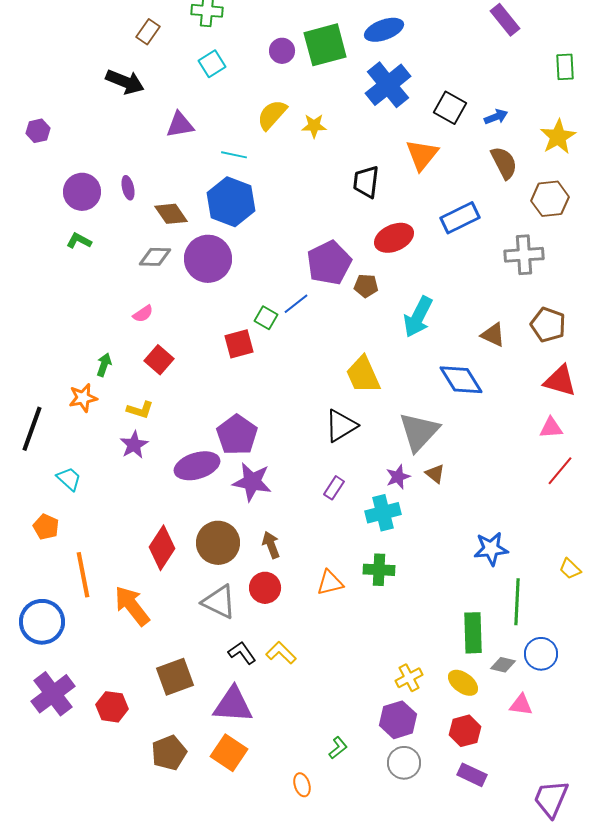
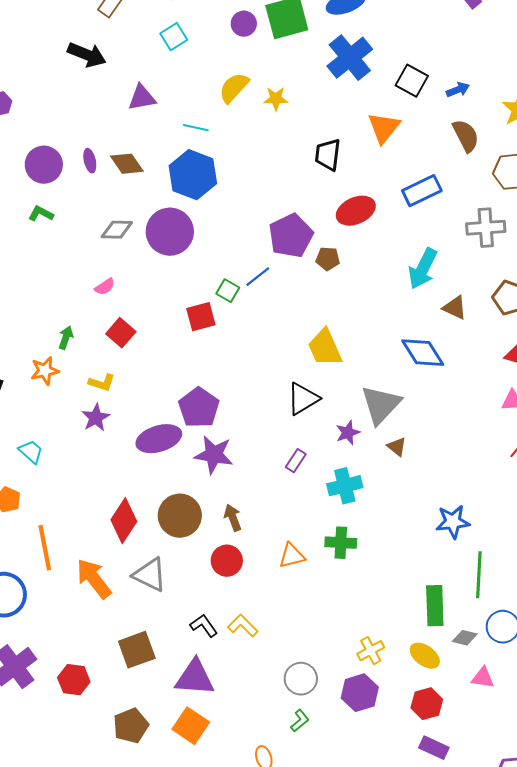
brown diamond: (171, 214) -> (127, 164), moved
cyan arrow: (418, 317) -> (423, 269), moved
purple star: (398, 477) -> (348, 433), moved
gray triangle: (219, 602) -> (150, 575), moved
gray circle: (404, 763) -> (301, 679), moved

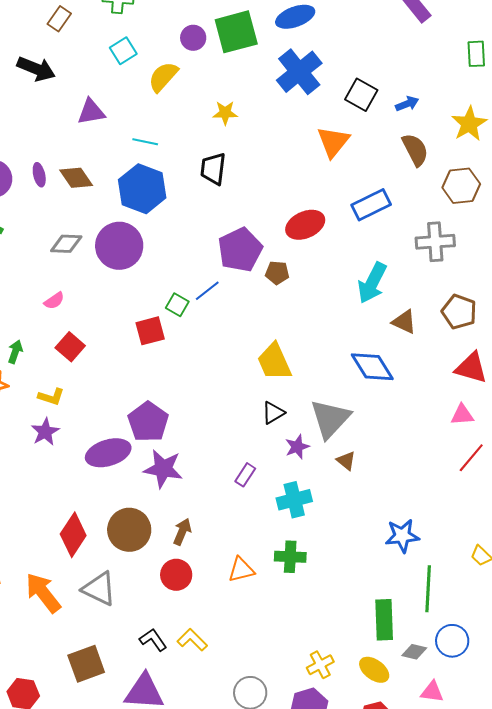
yellow semicircle: (234, 88) -> (163, 77), moved
black trapezoid: (328, 155) -> (213, 169), moved
black triangle: (303, 399) -> (273, 413), moved, size x0.7
brown arrow: (233, 518) -> (182, 532), turned 44

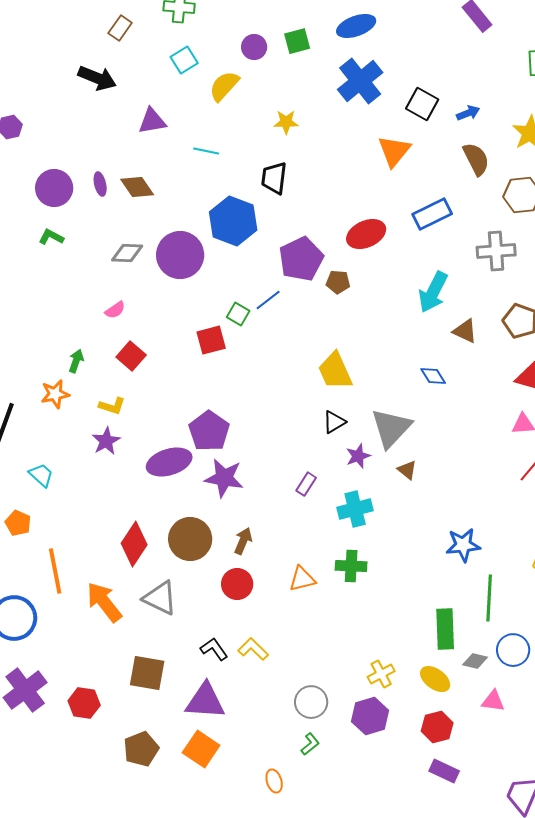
green square: (236, 32) -> (297, 41), size x0.6
blue hexagon: (142, 189) -> (233, 221), moved
blue diamond: (372, 367) -> (433, 376), size x0.6
brown square: (86, 664) -> (147, 673), turned 30

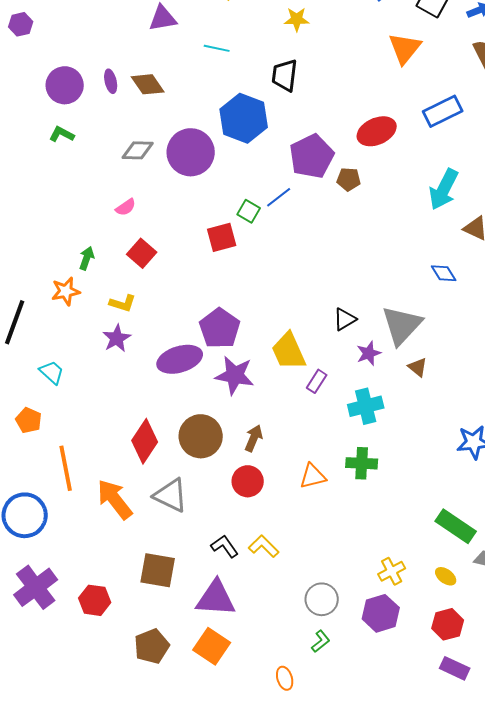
yellow trapezoid: (335, 371) -> (289, 351), moved
green rectangle: (445, 629) -> (456, 526), turned -54
yellow ellipse: (435, 679) -> (446, 576), size x0.7

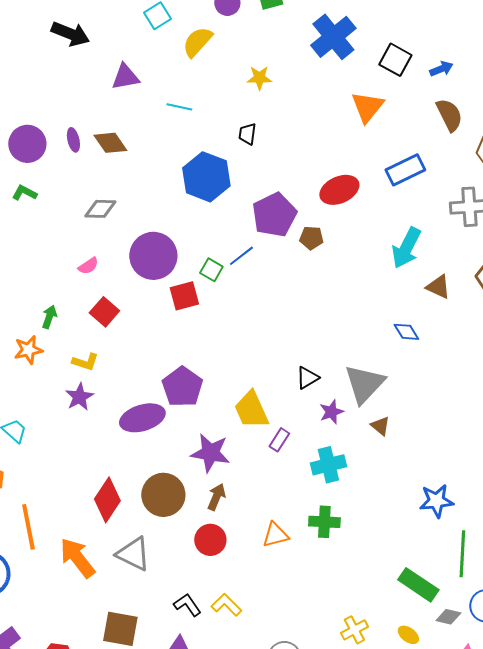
black trapezoid: (285, 75) -> (247, 134), size x0.7
purple circle: (191, 152) -> (153, 256), moved
purple star: (235, 375) -> (210, 453), moved

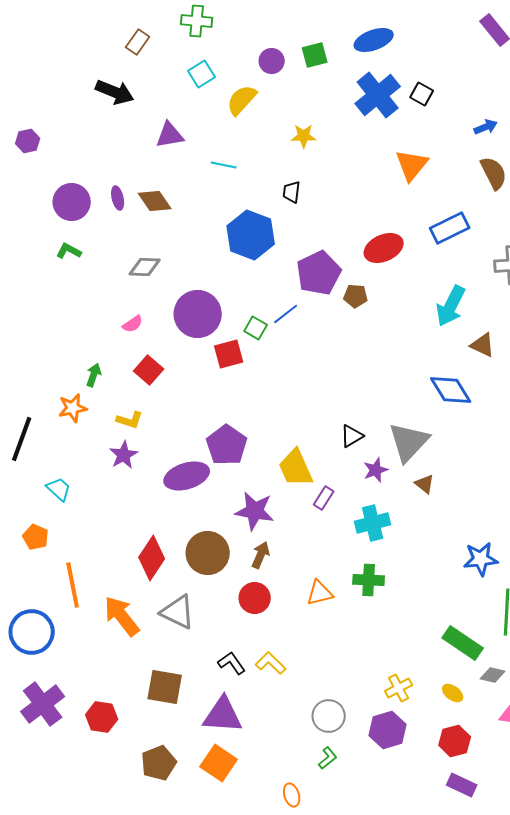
black square: (395, 60) -> (422, 94), moved, size x0.7
blue diamond: (406, 332) -> (451, 390), size x1.6

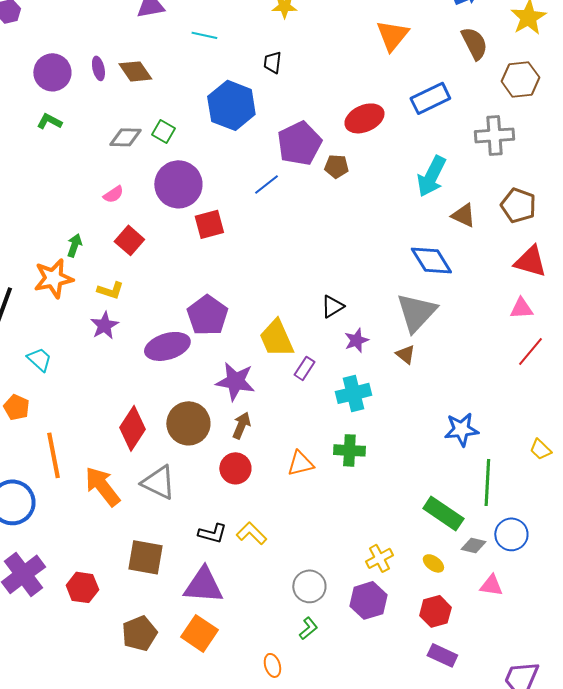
green square: (256, 328) -> (163, 131), moved
orange star: (73, 408) -> (53, 278), size x1.4
gray triangle: (409, 442) -> (416, 312), moved
black L-shape: (232, 663) -> (212, 533), turned 140

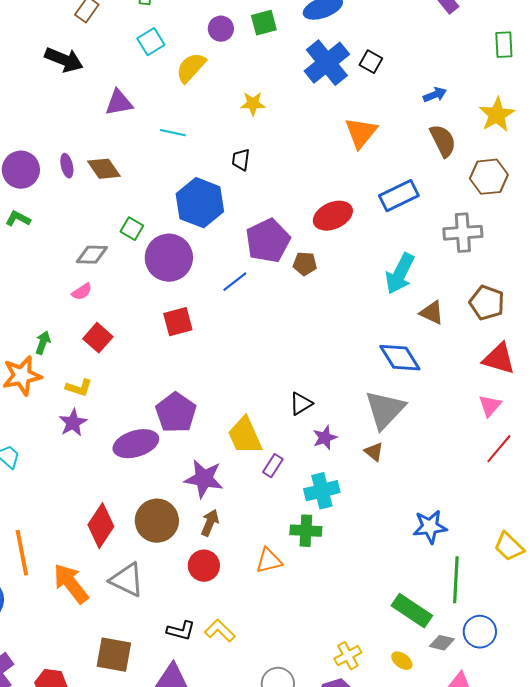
gray diamond: (125, 137) -> (92, 255), moved
purple circle: (178, 184) -> (169, 258), moved
pink triangle: (521, 308) -> (490, 406), turned -45
yellow trapezoid: (540, 449) -> (509, 547), size x1.4
green cross: (349, 450) -> (306, 531), moved

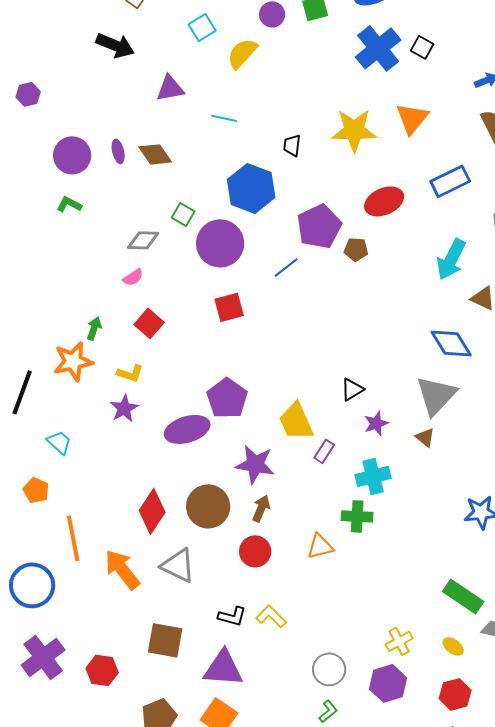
yellow star: (253, 104) -> (354, 130), moved, size x1.8

